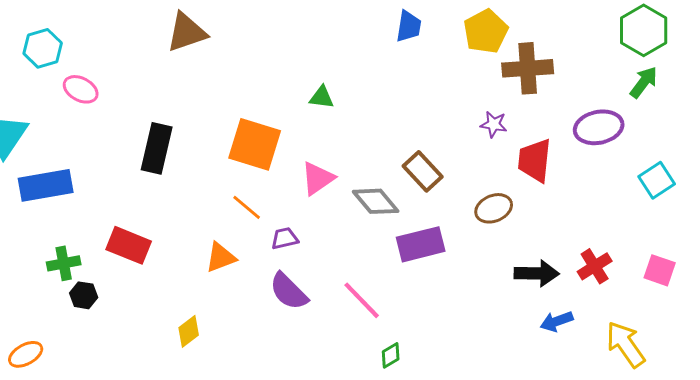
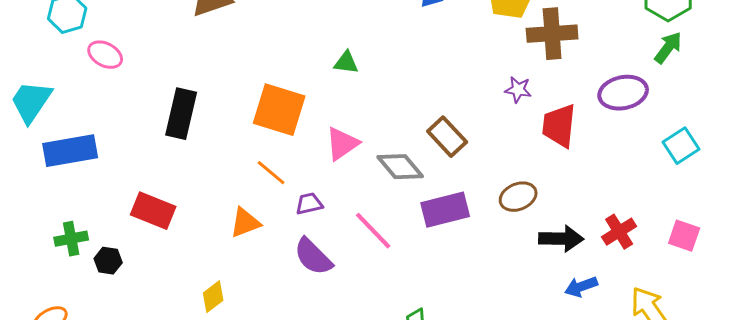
brown ellipse: (494, 208) -> (518, 197), moved
green cross: (64, 263) -> (71, 239), moved
pink line: (362, 300) -> (373, 231), moved

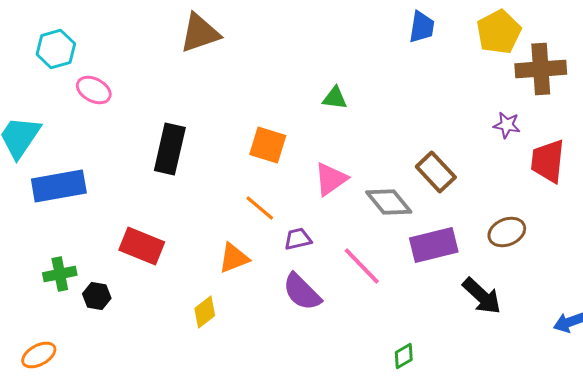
orange square: (279, 110) -> (268, 145), size x0.7
black arrow: (561, 239) -> (482, 296), moved, turned 42
yellow diamond: (213, 297) -> (205, 312), moved

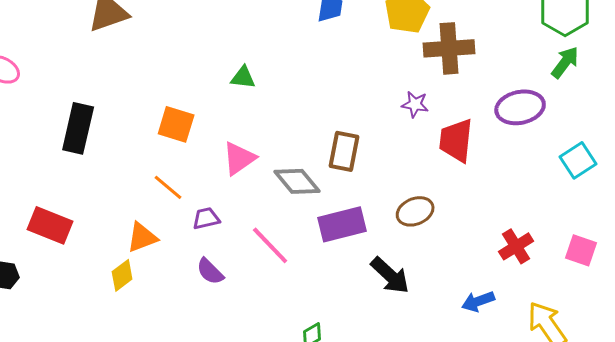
brown rectangle: (436, 172) -> (344, 151), turned 54
purple semicircle: (302, 292) -> (210, 271), size x0.7
yellow diamond: (205, 312) -> (122, 275), moved

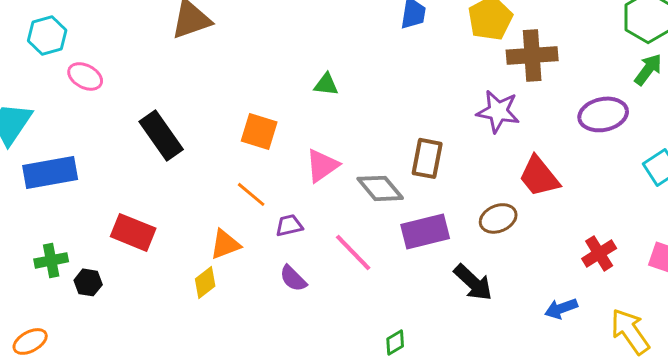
purple star: (415, 104) -> (498, 111), size x1.6
black rectangle: (78, 128) -> (161, 135), turned -48
red trapezoid: (456, 140) -> (539, 176), moved, turned -45

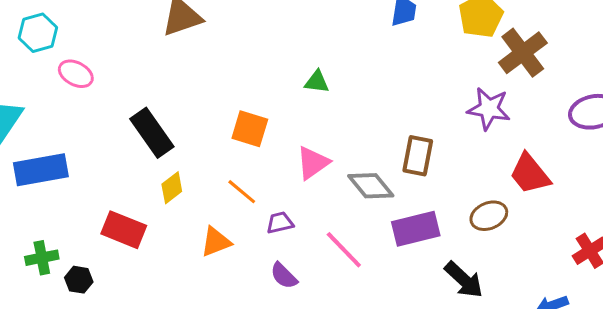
brown cross: (532, 55) -> (523, 53), turned -33
yellow diamond: (205, 282) -> (172, 188), moved

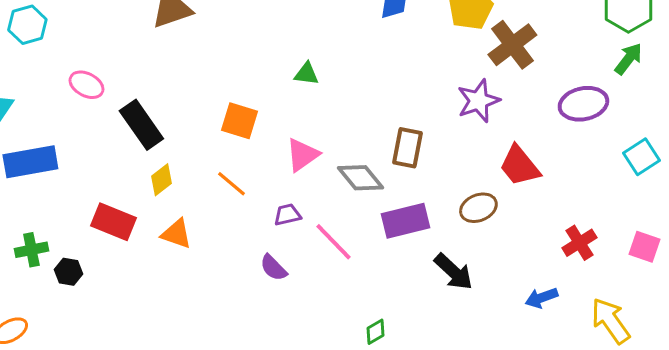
pink ellipse: (76, 74) -> (86, 85), moved
purple star: (489, 109) -> (478, 101), turned -30
purple trapezoid: (280, 223) -> (287, 215), moved
orange triangle: (216, 242) -> (176, 234), moved, turned 40

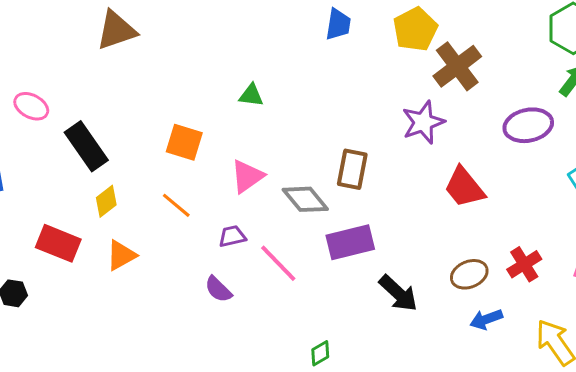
brown ellipse: (478, 208) -> (469, 274), moved
orange triangle: (176, 234) -> (121, 255), turned -48

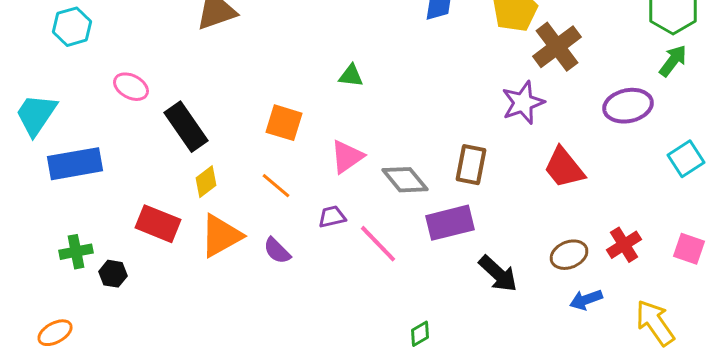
brown rectangle: (352, 169) -> (471, 165), moved
orange triangle: (121, 255) -> (221, 236), size x1.4
purple semicircle: (218, 289) -> (277, 251), moved

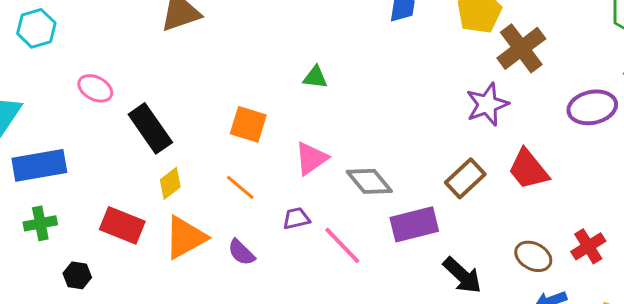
brown rectangle: (471, 165) -> (465, 178), moved, turned 36
green cross: (76, 252) -> (40, 223), moved
brown ellipse: (569, 255) -> (533, 256), turned 51

